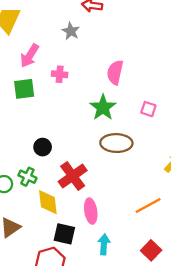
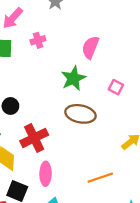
pink cross: (60, 74) -> (38, 40), turned -32

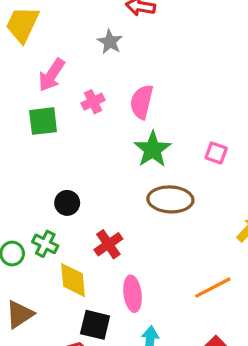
pink semicircle: (90, 47) -> (142, 102), moved
red cross: (34, 138) -> (108, 244), size x0.7

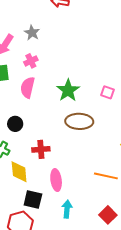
gray star: (110, 42) -> (32, 33), moved
pink semicircle: (142, 102) -> (28, 87), moved
red cross: (108, 244) -> (41, 149), turned 30
orange line: (213, 288) -> (106, 176), turned 40

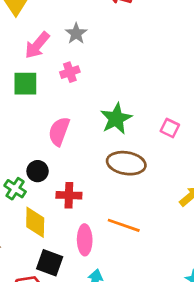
pink semicircle: (28, 87) -> (59, 131), moved
black circle: (15, 124) -> (38, 171), moved
orange line: (106, 176) -> (124, 225), moved

